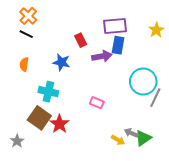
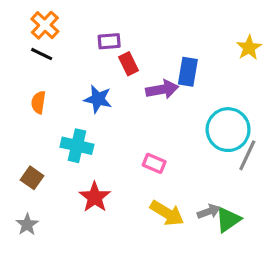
purple rectangle: (115, 26) -> (109, 41), moved, size x0.6
brown square: (39, 118) -> (32, 178), moved, size x0.6
gray arrow: (131, 133) -> (209, 212), turned 136
yellow arrow: (118, 140) -> (167, 213), moved, size x1.5

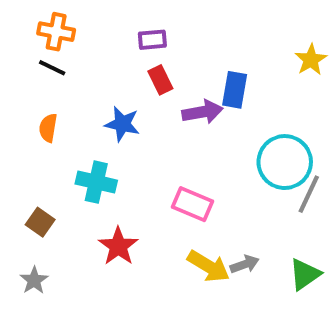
orange cross: (45, 25) -> (56, 32), turned -32
purple rectangle: (109, 41) -> (152, 40), moved
pink rectangle: (154, 163) -> (192, 204), size x1.4
gray arrow: (209, 212) -> (245, 264), moved
green triangle: (228, 220) -> (305, 274), moved

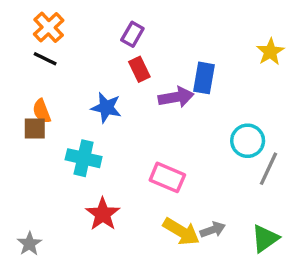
orange cross: (56, 32) -> (49, 27), turned 36
purple rectangle: (152, 40) -> (132, 34), turned -55
orange semicircle: (48, 128) -> (42, 111), turned -30
cyan circle: (285, 162) -> (248, 141), size x0.7
brown square: (40, 222) -> (35, 129), moved, turned -35

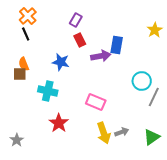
black line: (45, 59) -> (26, 34), turned 40
yellow arrow: (181, 232) -> (104, 133), turned 40

